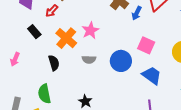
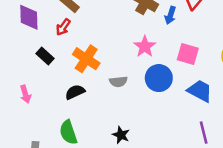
pink star: (90, 30) -> (145, 47), moved
pink arrow: (15, 59) -> (25, 94), turned -32
black semicircle: (54, 63) -> (75, 92), turned -91

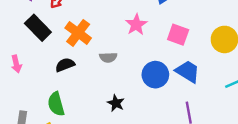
black rectangle: (45, 56) -> (38, 28), size x1.5
blue circle: (159, 78) -> (155, 75), moved
black star: (121, 135) -> (116, 103), moved

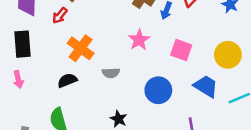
black rectangle: (38, 28) -> (23, 44), moved, turned 40
blue trapezoid: (188, 72) -> (206, 86), moved

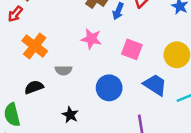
pink star: (139, 40) -> (91, 39), turned -30
black semicircle: (67, 80) -> (34, 87), moved

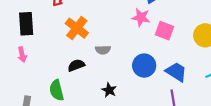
pink star: (91, 39) -> (141, 17), moved
blue trapezoid: (155, 85) -> (176, 72), moved

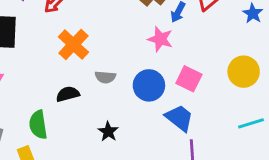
pink square: (164, 31) -> (189, 79), moved
blue circle: (144, 66) -> (149, 85), moved
blue trapezoid: (176, 72) -> (179, 118), moved

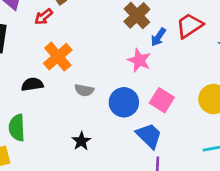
black semicircle: (68, 94) -> (32, 84), moved

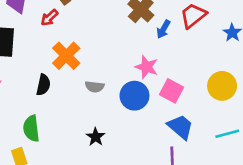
pink star: (139, 60) -> (147, 67), moved
black semicircle: (32, 84) -> (43, 85), turned 115
blue trapezoid: (149, 136) -> (180, 127), moved

